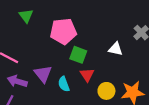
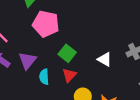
pink pentagon: (63, 31) -> (46, 24), moved

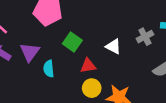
red triangle: (69, 75) -> (88, 66), moved, turned 40

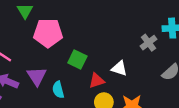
white triangle: (113, 47) -> (119, 68), moved

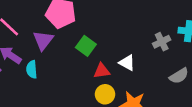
purple triangle: (37, 76) -> (43, 40), moved
cyan semicircle: (58, 90) -> (32, 69), moved

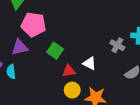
purple triangle: (43, 40) -> (20, 47), turned 42
gray cross: (162, 42) -> (117, 45), turned -32

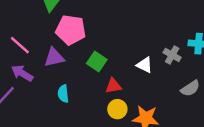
white triangle: (89, 63) -> (145, 65), moved
cyan semicircle: (11, 72) -> (63, 94), moved

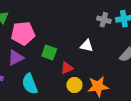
gray cross: (172, 55) -> (104, 20), moved
cyan semicircle: (63, 94) -> (30, 84), size x1.5

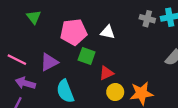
pink pentagon: (23, 33) -> (74, 32), moved
white triangle: (87, 46) -> (108, 32), moved

